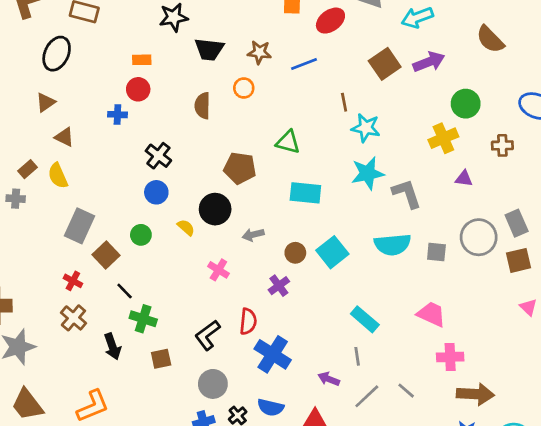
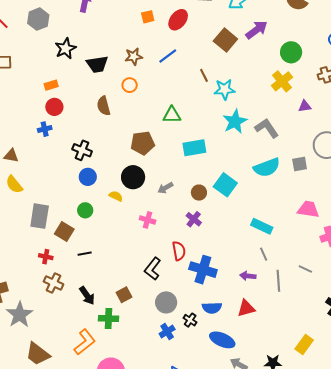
black line: (125, 291) -> (85, 254), turned -40
green cross: (143, 319) -> (108, 318), moved
gray line: (367, 396) -> (278, 281), turned -35

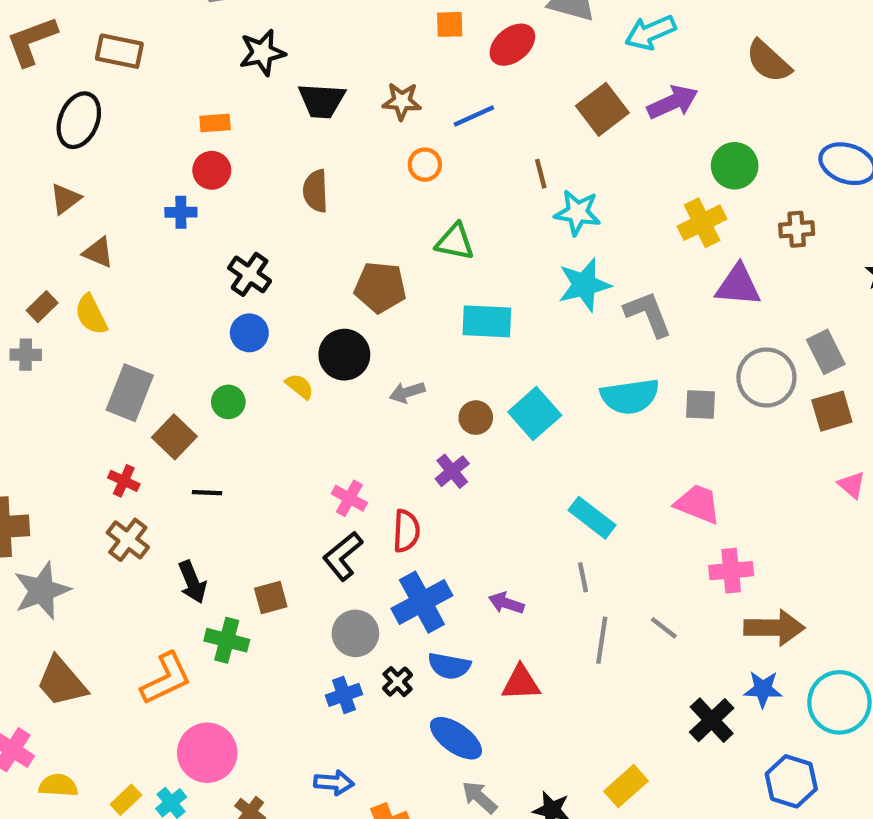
orange circle: (130, 85) -> (425, 165), moved
purple triangle: (305, 106) -> (738, 285), size x1.6
pink cross: (148, 220) -> (349, 498), moved
blue cross: (203, 270) -> (422, 602), moved, turned 32
purple arrow: (248, 276) -> (506, 603), moved

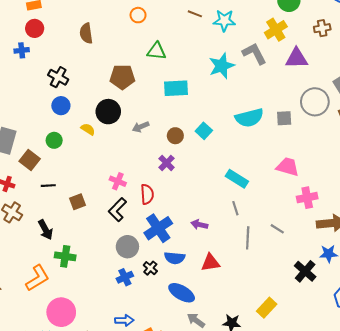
brown line: (541, 174) -> (195, 14), turned -48
cyan star: (577, 213) -> (224, 21), moved
gray L-shape: (648, 314) -> (254, 54), moved
cyan square: (535, 414) -> (204, 131), size x0.7
brown square: (271, 598) -> (78, 202), moved

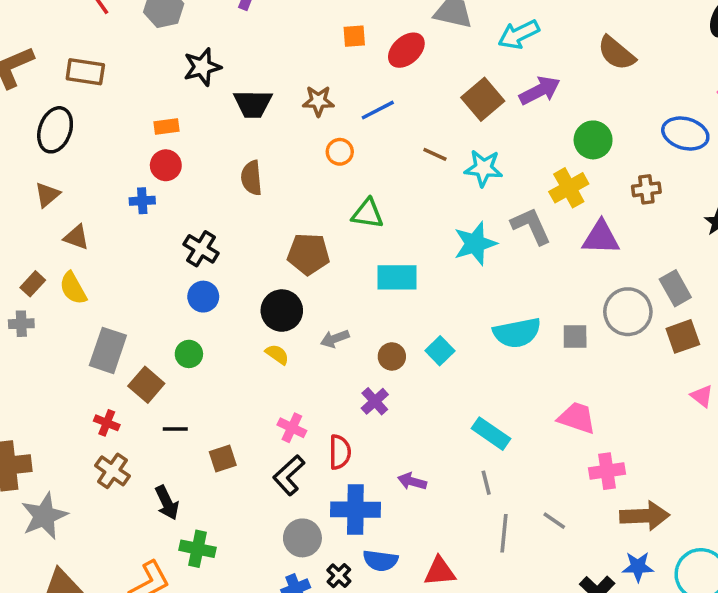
yellow semicircle: (88, 129) -> (277, 354), moved
purple arrow: (199, 225) -> (412, 481), moved
blue cross: (158, 228) -> (355, 510), turned 32

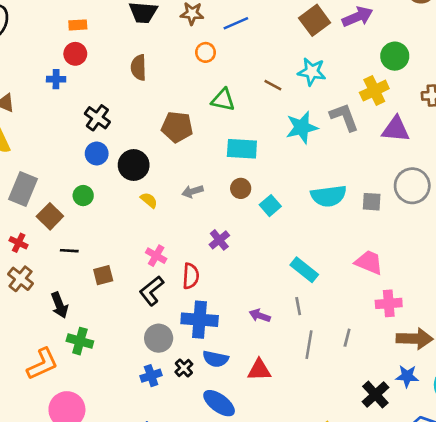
brown line: (435, 154) -> (273, 85), moved
black circle: (282, 311) -> (134, 165), moved
brown circle: (392, 356) -> (241, 188), moved
purple arrow: (412, 481) -> (260, 316), moved
gray line: (554, 521) -> (347, 338), turned 66

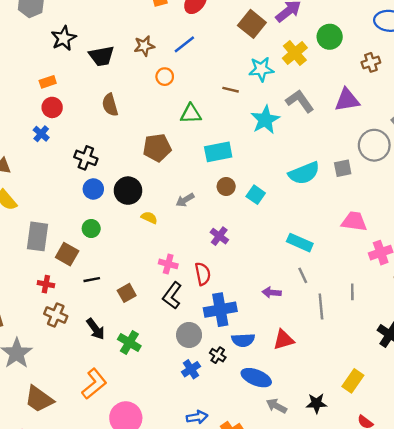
blue cross: (56, 79) -> (41, 134), turned -35
yellow cross: (374, 91) -> (295, 53), moved
green cross: (80, 341) -> (129, 343), moved, turned 30

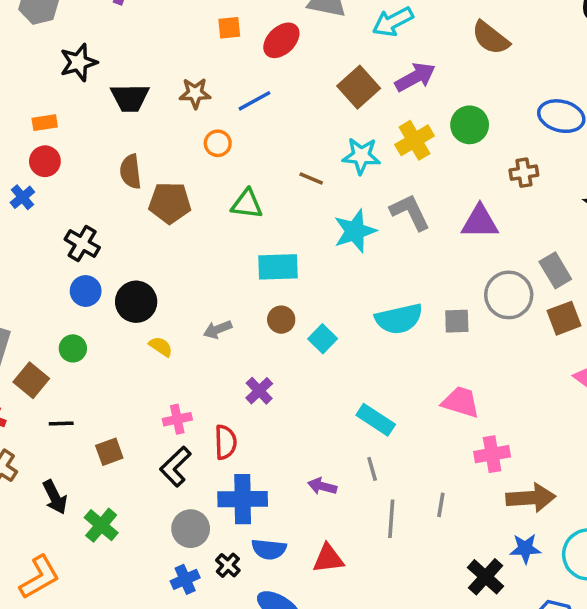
brown pentagon: (157, 148) -> (170, 203), moved
pink cross: (168, 264) -> (177, 419), turned -36

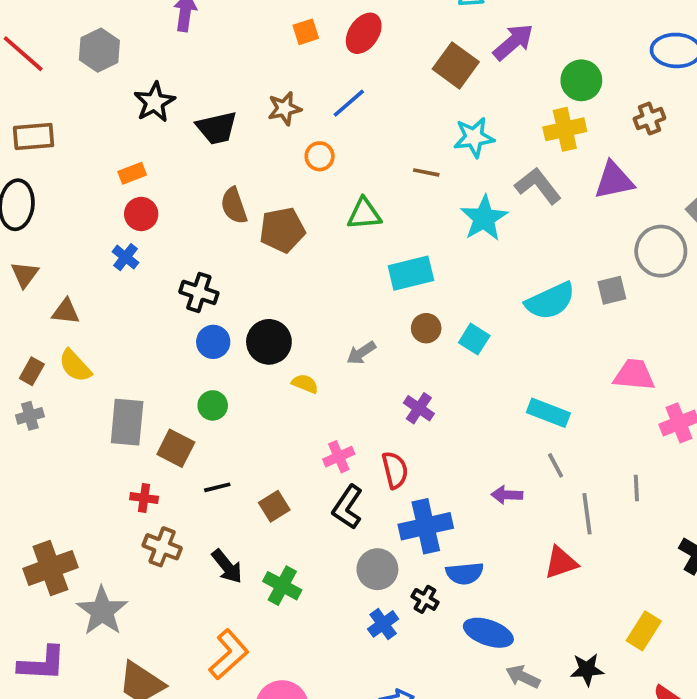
yellow cross: (415, 140) -> (565, 129), moved, turned 30
red triangle: (328, 558) -> (561, 563), moved

